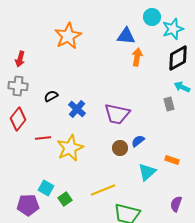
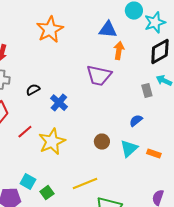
gray rectangle: (169, 104) -> (147, 91), moved
purple trapezoid: (117, 114) -> (99, 76), moved
red line: (43, 138) -> (25, 132), turned -35
blue semicircle: (138, 141) -> (136, 121), moved
cyan triangle: (147, 172) -> (129, 149), moved

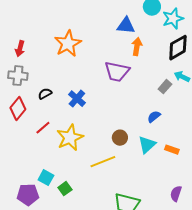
orange star: (50, 30) -> (68, 44), moved
black semicircle: (33, 90) -> (45, 94), moved
gray rectangle: (147, 91) -> (165, 87), turned 56
yellow line: (85, 184) -> (103, 162), moved

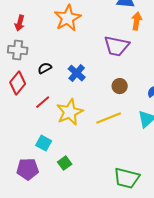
brown circle: (120, 138) -> (120, 86), moved
yellow line: (103, 162) -> (109, 118), moved
cyan square: (46, 178) -> (44, 143), moved

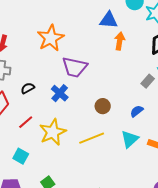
purple trapezoid: (117, 46) -> (75, 67), moved
cyan square: (44, 143) -> (21, 156), moved

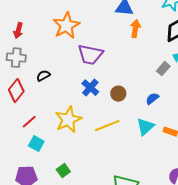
blue cross: (60, 93) -> (90, 88), moved
red line: (26, 122) -> (29, 122), moved

